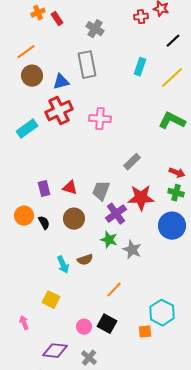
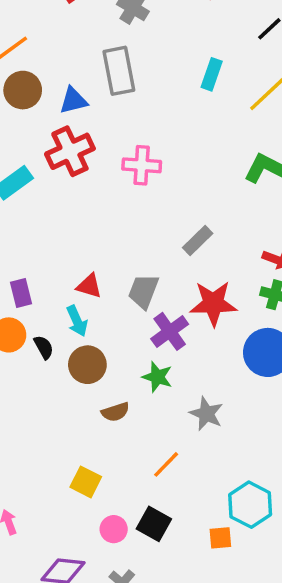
purple rectangle: (44, 189) -> (21, 293), moved
brown circle: (74, 219) -> (87, 365), moved
gray star: (132, 250) -> (206, 414), moved
cyan arrow: (63, 265) -> (77, 321), moved
yellow square: (51, 300) -> (86, 482), moved

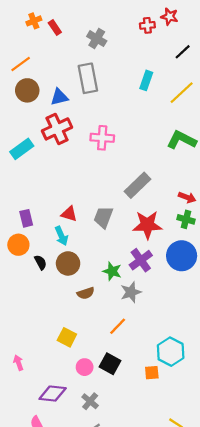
gray rectangle: (198, 240) -> (137, 185), size x1.4
purple cross: (170, 331) -> (141, 260), moved
black semicircle: (44, 347) -> (40, 262), moved
gray star: (206, 414) -> (131, 292), moved, turned 30

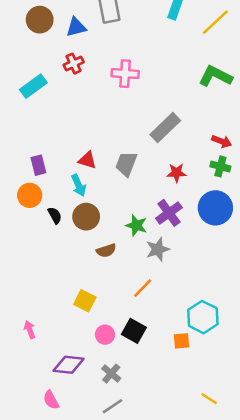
red cross: (57, 129) -> (74, 64), size x0.6
red star: (147, 225) -> (176, 173), size x0.6

